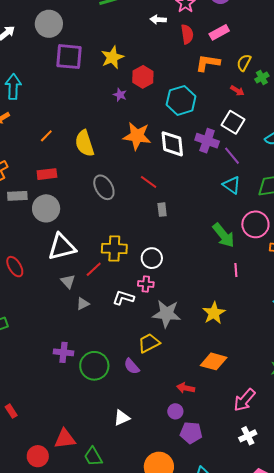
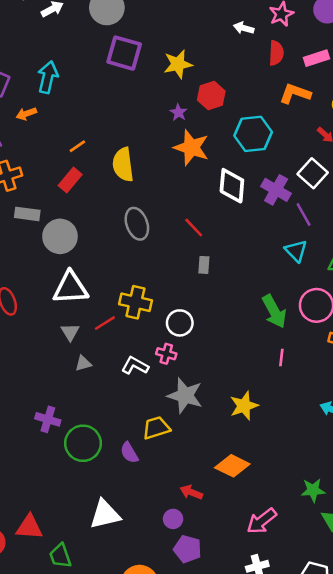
orange star: (137, 136) -> (191, 148), moved
red rectangle: (47, 174) -> (70, 180), moved, turned -54
white triangle: (122, 418) -> (105, 514), size x1.5

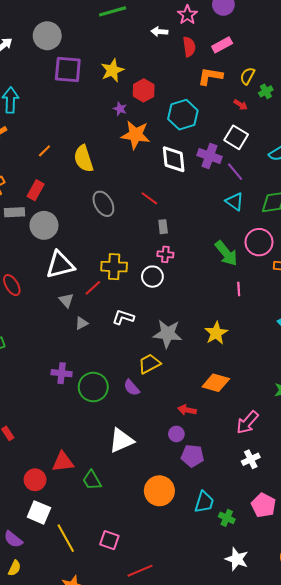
red rectangle: (70, 180) -> (36, 190), moved
pink cross: (166, 354) -> (165, 254), moved

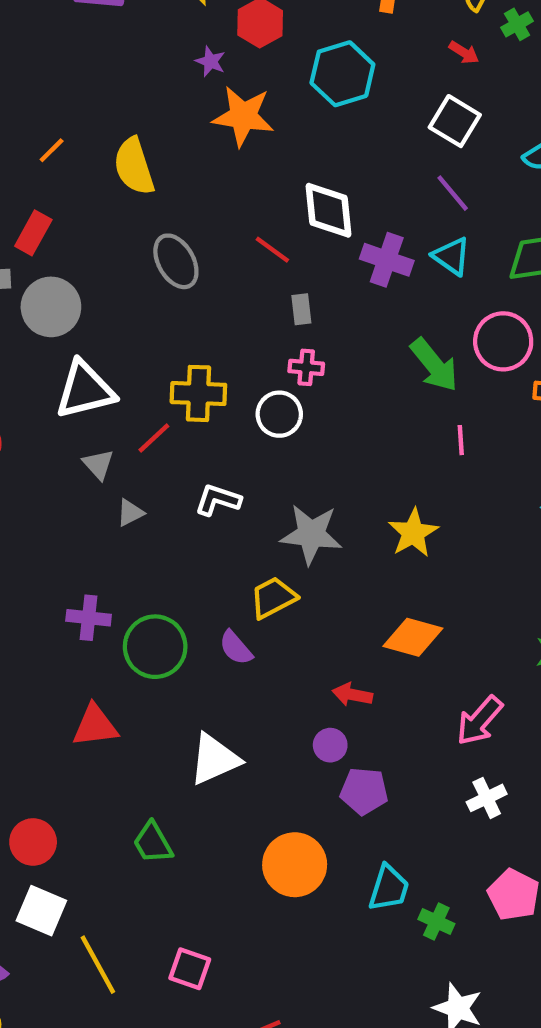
purple cross: (209, 156) -> (387, 260), moved
white diamond: (174, 159) -> (329, 210), moved
red triangle: (63, 462) -> (95, 726), moved

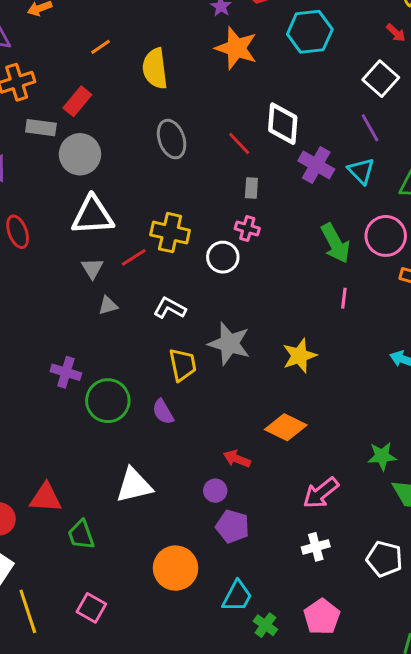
yellow trapezoid: (273, 598) -> (183, 365), moved, turned 96
red triangle: (95, 726) -> (46, 498), moved
pink square: (190, 969) -> (91, 608), moved

